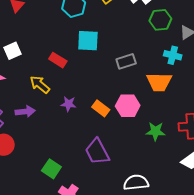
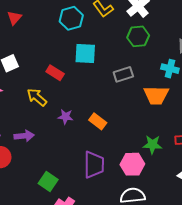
green hexagon: (160, 20) -> (138, 36), moved
pink hexagon: (128, 106) -> (132, 164), moved
purple arrow: (25, 111) -> (24, 136), moved
purple trapezoid: (97, 152) -> (94, 165), turned -152

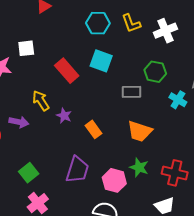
green hexagon: (138, 36) -> (155, 72), moved
red rectangle: (55, 73) -> (67, 71), size x1.4
orange trapezoid: (156, 95) -> (140, 131), moved
yellow arrow: (37, 97) -> (41, 101), moved

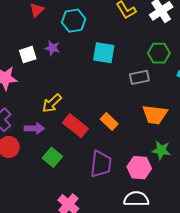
cyan hexagon: (98, 23) -> (74, 21), moved
red rectangle: (67, 71) -> (75, 126), moved
yellow arrow: (41, 101) -> (52, 103), turned -90
purple star: (64, 116) -> (52, 48), moved
green square: (29, 173) -> (52, 157), moved

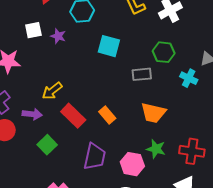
white square: (28, 55) -> (33, 30), moved

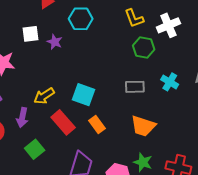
cyan square: (109, 46) -> (84, 95), moved
green hexagon: (164, 52) -> (144, 48), moved
cyan cross: (189, 78) -> (170, 82), moved
purple arrow: (32, 114) -> (22, 117), turned 90

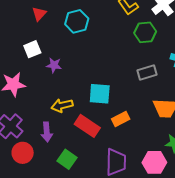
purple star: (55, 42) -> (54, 65), moved
yellow arrow: (44, 96) -> (62, 105), turned 35
orange rectangle: (97, 125) -> (121, 119), turned -66

